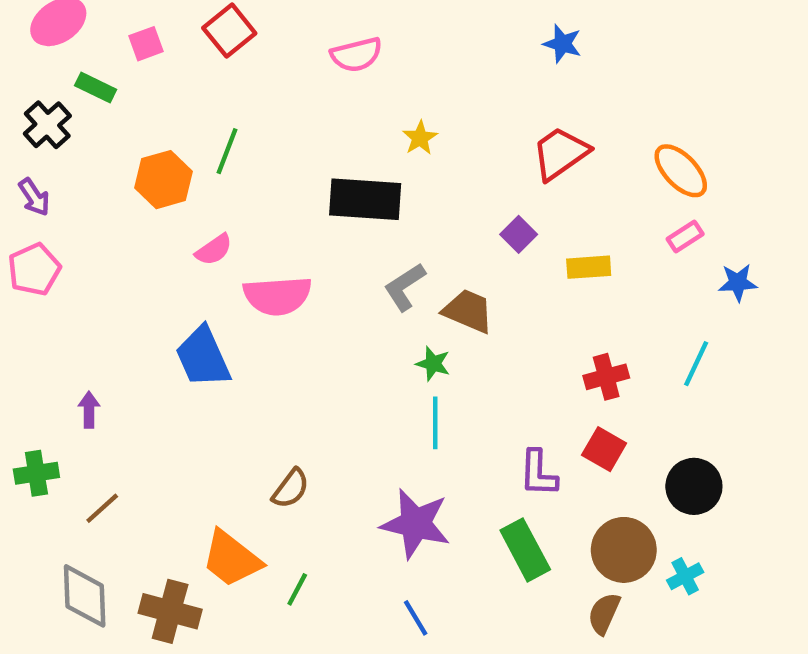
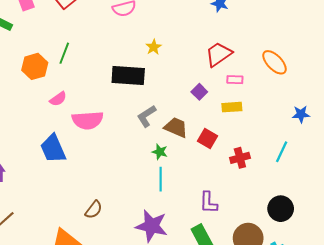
pink rectangle: (685, 237) -> (235, 80), moved, turned 35
red square: (604, 449) -> (207, 139), moved

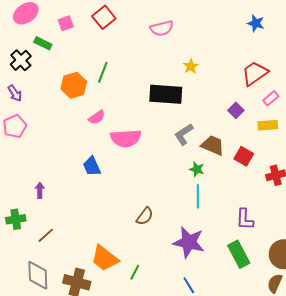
pink rectangle: (235, 80) -> (271, 98), turned -42
blue trapezoid: (53, 149) -> (92, 166), size x0.7
brown semicircle: (94, 210) -> (145, 216), moved

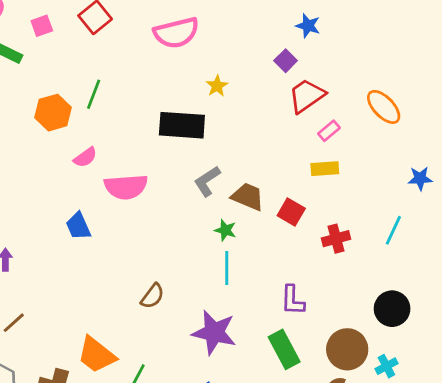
pink semicircle: (162, 28) -> (176, 33), size x1.4
purple square: (236, 110) -> (286, 61), moved

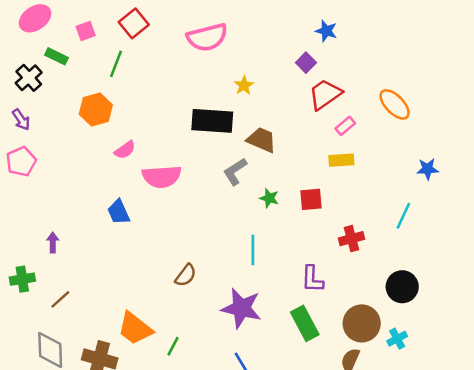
green line: (94, 94) -> (116, 64), moved
brown trapezoid: (248, 197) -> (262, 140), moved
red square: (291, 212) -> (311, 199), turned -35
green star: (225, 230) -> (269, 198), moved
red cross: (336, 239) -> (352, 239), moved

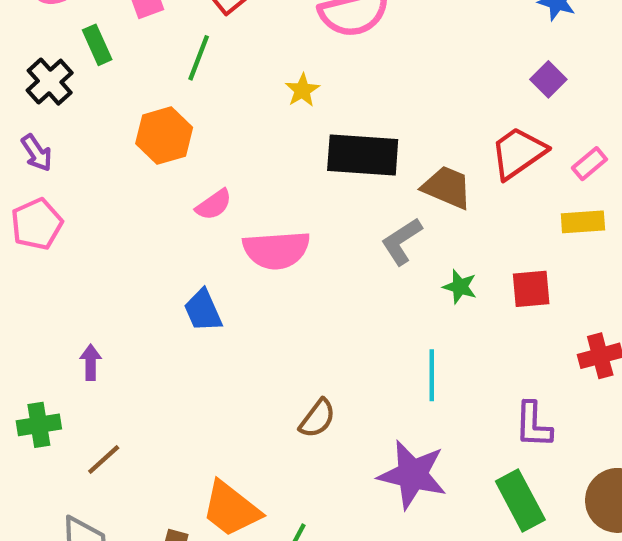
green rectangle: (57, 56) -> (97, 45), turned 40
purple square: (306, 63) -> (548, 79), moved
yellow star: (244, 85) -> (302, 90), moved
red trapezoid: (325, 94) -> (518, 153), moved

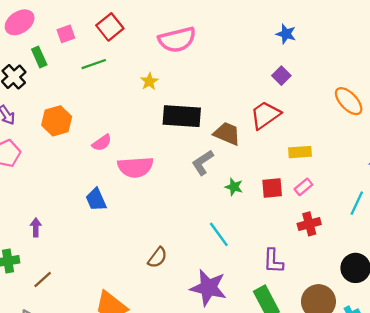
green line: (199, 58) -> (94, 64), turned 50
orange hexagon: (164, 136) -> (57, 121), moved
pink rectangle: (589, 164) -> (303, 187), moved
cyan line: (432, 375) -> (219, 234), turned -36

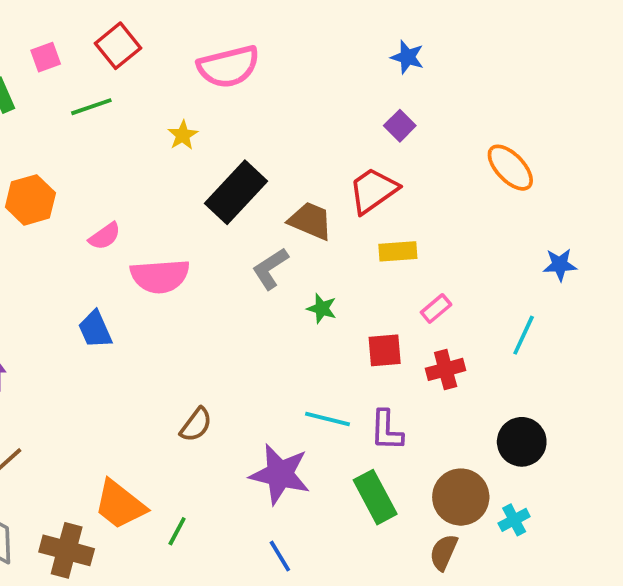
black rectangle: (182, 116) -> (236, 192), turned -51
yellow rectangle: (300, 152) -> (398, 251), moved
red square: (272, 188) -> (385, 350), moved
cyan line: (219, 234) -> (327, 419), moved, turned -40

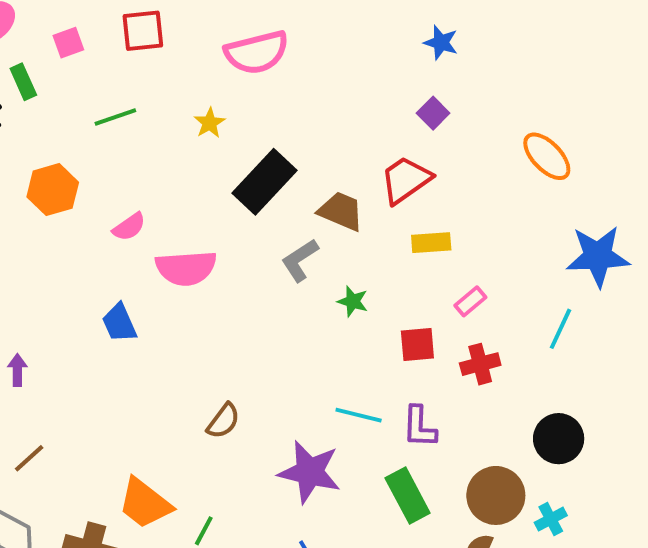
red square: (118, 46) -> (143, 31), turned 33
green line: (91, 107) -> (115, 117), moved
blue star: (560, 265) -> (598, 256), size x1.8

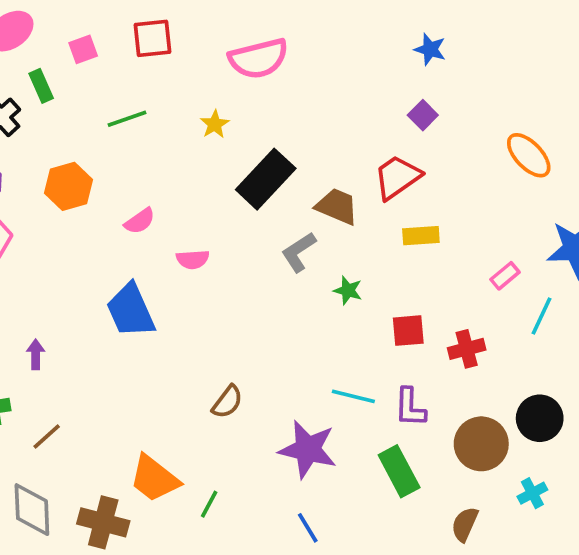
pink semicircle: (186, 268) -> (193, 259), size x0.6
pink rectangle: (470, 301) -> (505, 276), moved
blue trapezoid: (119, 323) -> (131, 311), size x1.5
brown circle: (496, 495) -> (481, 444), moved

